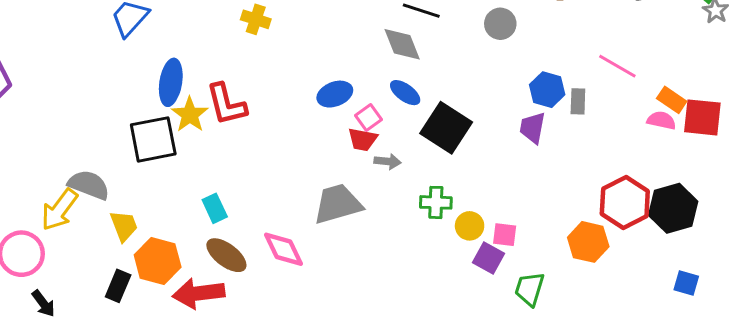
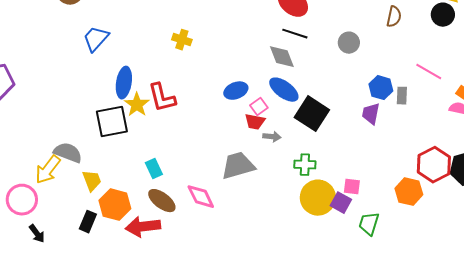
blue ellipse: (405, 93) -> (284, 90), size x1.4
yellow circle: (470, 226) -> (318, 198), moved, size x1.8

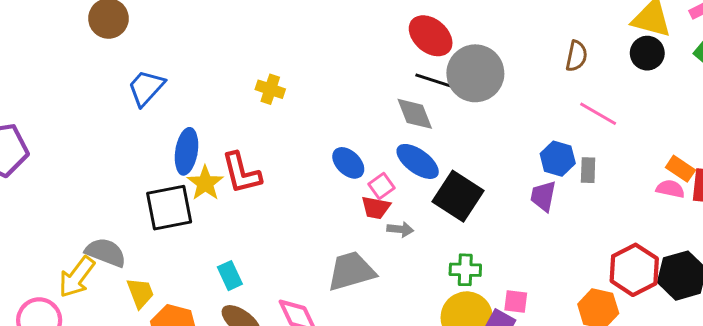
gray circle: (349, 43) -> (475, 73), moved, size x1.8
pink line: (429, 72) -> (598, 114), moved
blue ellipse: (236, 91) -> (348, 163), turned 65
green cross: (305, 165) -> (465, 270), moved

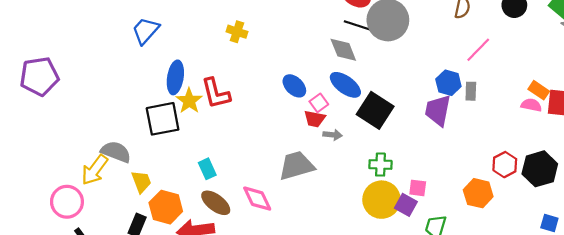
pink line: (598, 114) -> (478, 50), turned -76
purple trapezoid: (543, 196) -> (438, 110), size x1.4
red hexagon: (634, 270) -> (505, 165), size x0.7

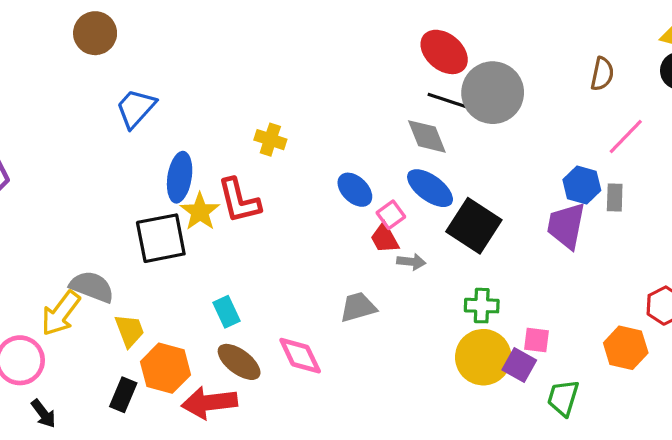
yellow cross: (237, 32) -> (270, 140), moved
red trapezoid: (315, 119) -> (385, 238), turned 50
gray trapezoid: (296, 166) -> (358, 307), size x0.7

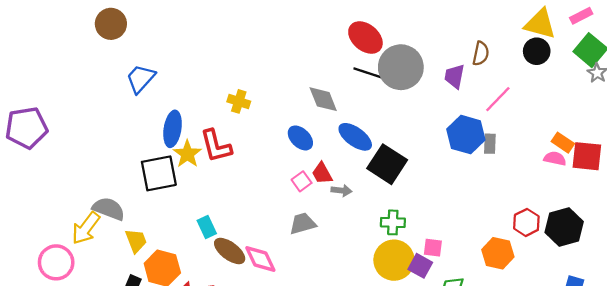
gray diamond: (427, 136) -> (323, 99), moved
blue hexagon: (582, 185) -> (466, 135), size x1.4
pink square: (391, 215) -> (302, 181), moved
purple trapezoid: (566, 226) -> (454, 76), moved, size x0.7
brown ellipse: (239, 362) -> (230, 251), moved

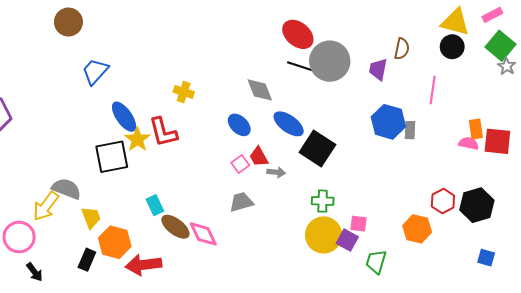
pink line: (498, 99) -> (433, 90), moved, turned -36
blue ellipse: (173, 129) -> (124, 117), turned -44
orange rectangle: (563, 143) -> (476, 129), turned 48

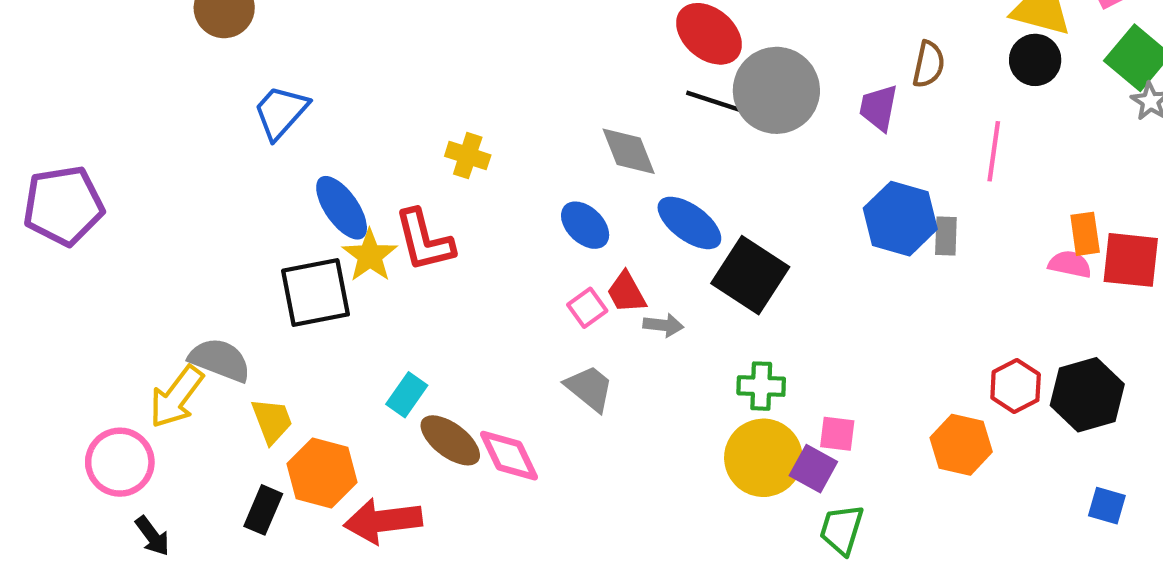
gray trapezoid: (241, 202) -> (589, 388), turned 55
cyan rectangle: (155, 205) -> (407, 395), turned 60
green trapezoid: (376, 262) -> (842, 530), moved

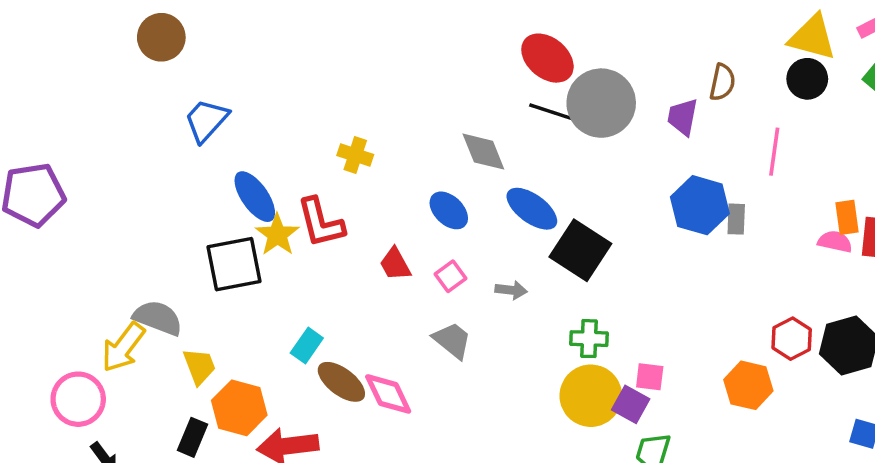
red trapezoid: (626, 293) -> (395, 264), moved

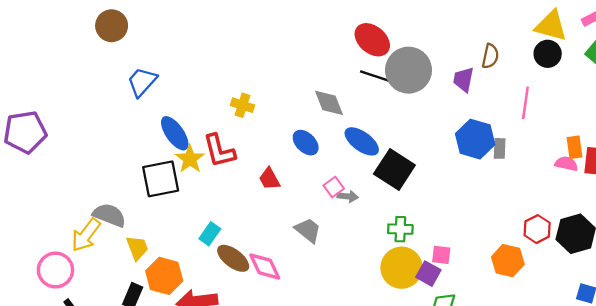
pink square: (451, 276) -> (334, 187), moved

